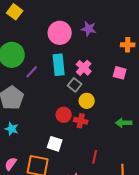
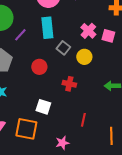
pink cross: (84, 68) -> (88, 31), moved
yellow circle: (87, 101) -> (84, 57), moved
red circle: (64, 115) -> (39, 67), moved

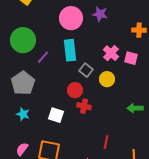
red circle: (39, 67) -> (75, 90), moved
red cross: (69, 84) -> (84, 106), moved
white square: (43, 107) -> (56, 115), moved

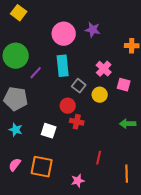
pink square: (131, 58) -> (124, 85), moved
gray pentagon: (23, 83) -> (16, 99), turned -30

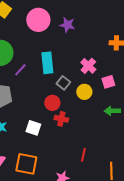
purple star: (93, 30) -> (67, 25), moved
pink circle: (64, 34) -> (38, 20), moved
pink square: (124, 85) -> (108, 82), turned -32
green arrow: (128, 124) -> (112, 111), moved

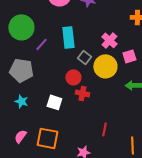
yellow circle: (84, 92) -> (105, 66), size x1.5

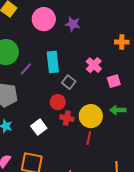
yellow circle: (105, 66) -> (91, 116), moved
white square: (54, 102) -> (39, 127), turned 35
red line: (104, 129) -> (89, 138), moved

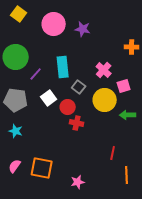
yellow circle: (91, 116) -> (105, 100), moved
white square: (39, 127) -> (49, 98), moved
red line: (89, 138) -> (113, 153), moved

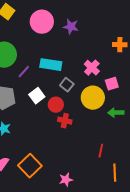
cyan rectangle: (63, 67) -> (51, 65), turned -75
orange square: (42, 168) -> (30, 166), turned 35

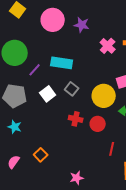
pink cross: (92, 68) -> (108, 46), moved
gray square: (67, 85) -> (72, 89), moved
red circle: (56, 105) -> (98, 124), moved
orange square: (30, 166) -> (41, 155), moved, size x0.6

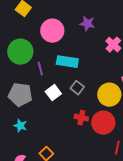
pink circle: (53, 20) -> (52, 31), moved
purple line: (35, 70) -> (40, 69), turned -56
red circle: (98, 124) -> (103, 123), size x1.5

